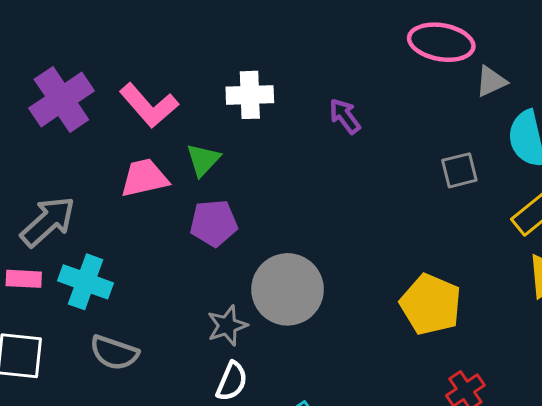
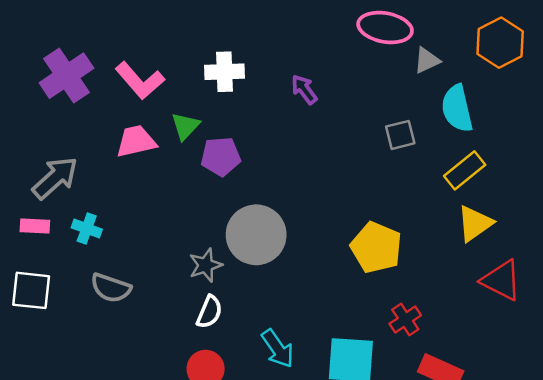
purple pentagon: (214, 223) -> (221, 156), moved
cyan cross: (86, 282) -> (87, 228), size x0.7

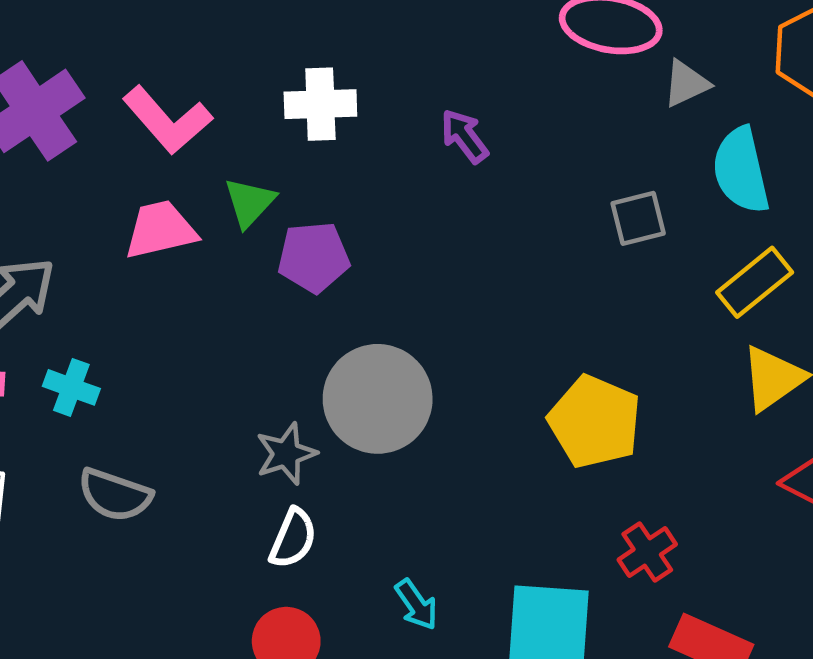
cyan arrow: (278, 349) -> (416, 605), size x0.7

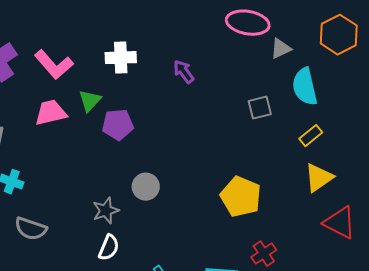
yellow rectangle: (755, 282) -> (311, 136), size x0.7
gray circle: (378, 399) -> (146, 187), size x0.6

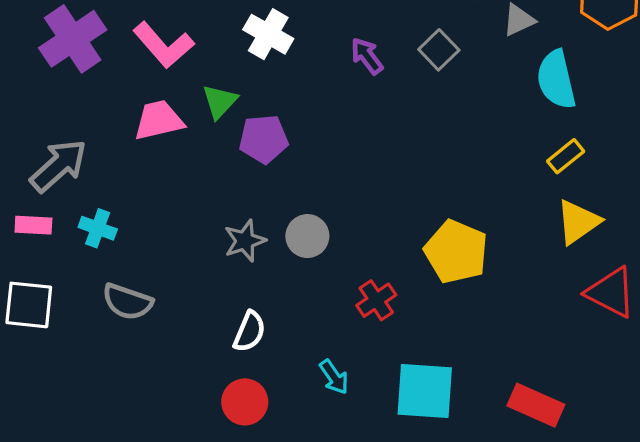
white cross: (121, 58) -> (268, 34), turned 32
gray square: (260, 108) -> (439, 50), moved, turned -30
gray star: (106, 211) -> (245, 241), moved
red cross: (264, 254) -> (376, 300), moved

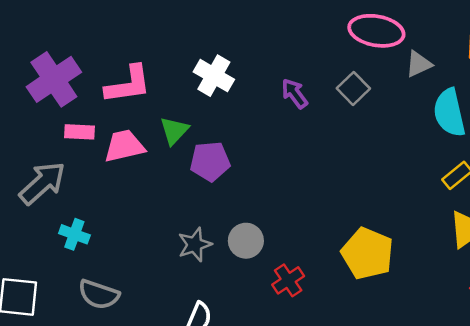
pink L-shape: (163, 45) -> (128, 85), turned -57
pink rectangle: (33, 225) -> (80, 132), moved
red cross: (376, 300) -> (288, 280), moved

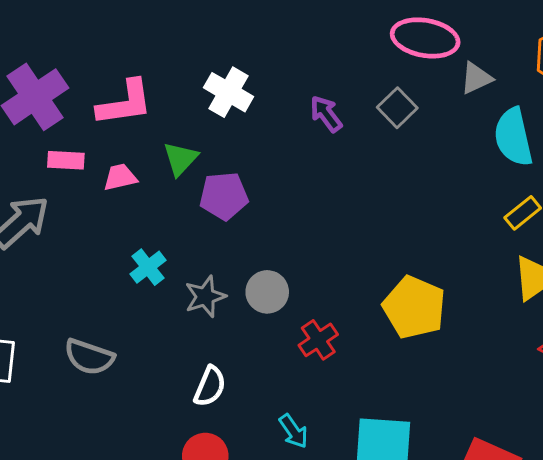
pink trapezoid: (124, 146) -> (120, 177), size x0.7
cyan cross: (74, 234) -> (148, 267), moved, turned 32

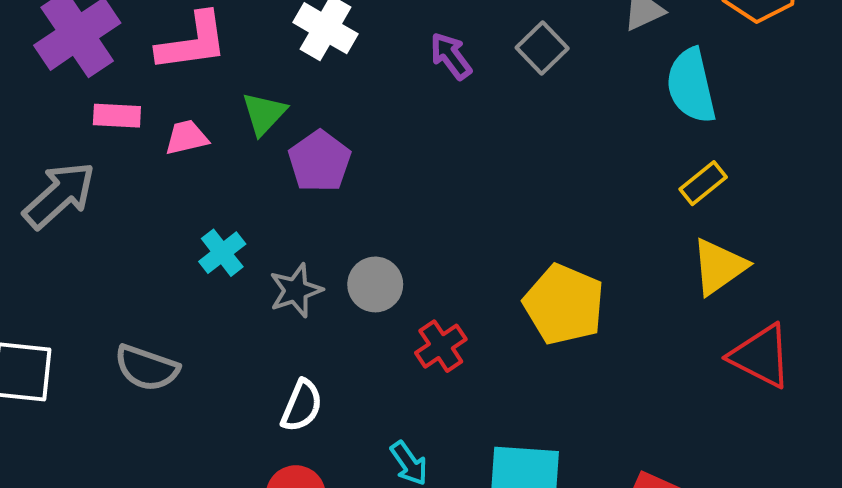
purple pentagon: (224, 196) -> (320, 161), turned -30

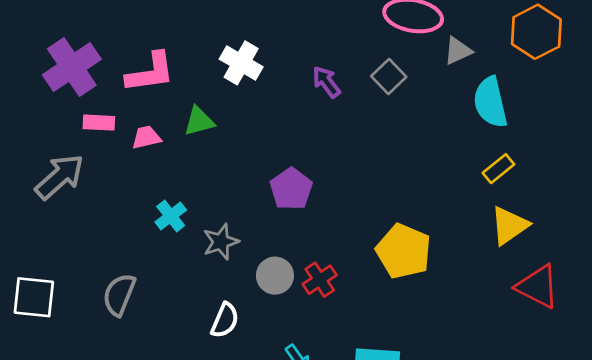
green triangle: (264, 114) -> (199, 121), turned 32
purple pentagon: (320, 161) -> (291, 189), moved
gray circle: (375, 284) -> (275, 276), moved
gray semicircle: (147, 368) -> (119, 295), turned 93

